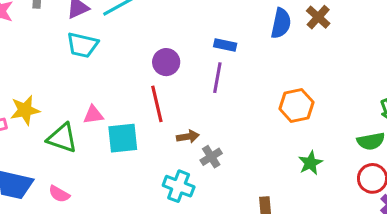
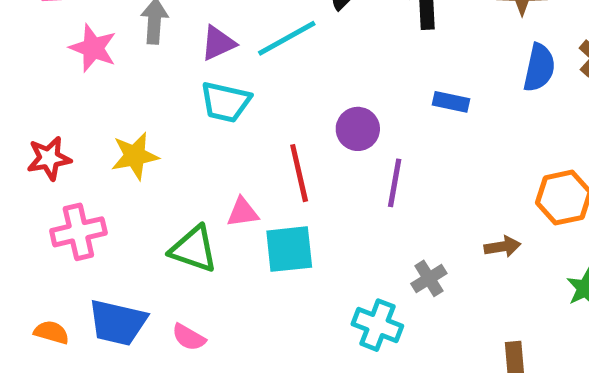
purple line: (217, 78) -> (395, 183), moved
red line: (157, 104) -> (299, 173), moved
yellow star: (25, 110) -> (135, 156), moved
brown arrow: (188, 137) -> (502, 247), moved

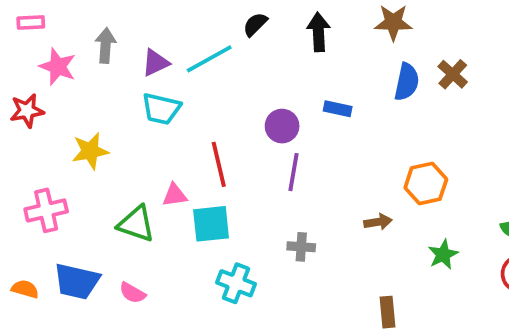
purple circle: (358, 129) -> (282, 126), moved
red star: (49, 158) -> (27, 111), moved
gray cross: (429, 278) -> (301, 247), moved, turned 36
cyan cross: (377, 325) -> (236, 283), moved

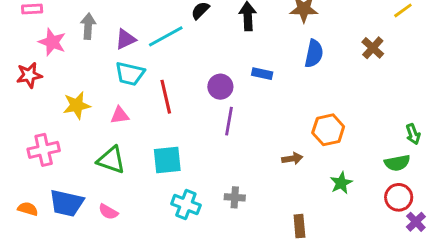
brown cross: (453, 74) -> (373, 48), moved
red line: (219, 164) -> (166, 97), moved
pink triangle: (175, 195) -> (120, 115), moved
gray cross: (301, 247) -> (235, 197), moved

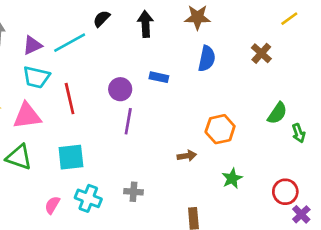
pink triangle: (120, 115) -> (27, 116), size x1.6
green semicircle: (397, 163) -> (277, 113), moved, turned -45
pink semicircle: (108, 212) -> (52, 205), moved, turned 90

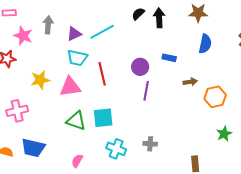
black semicircle: (102, 19) -> (138, 14), moved
brown arrow: (187, 156) -> (190, 82), moved
green triangle: (19, 157) -> (76, 121), moved
pink semicircle: (52, 205) -> (77, 161), moved

